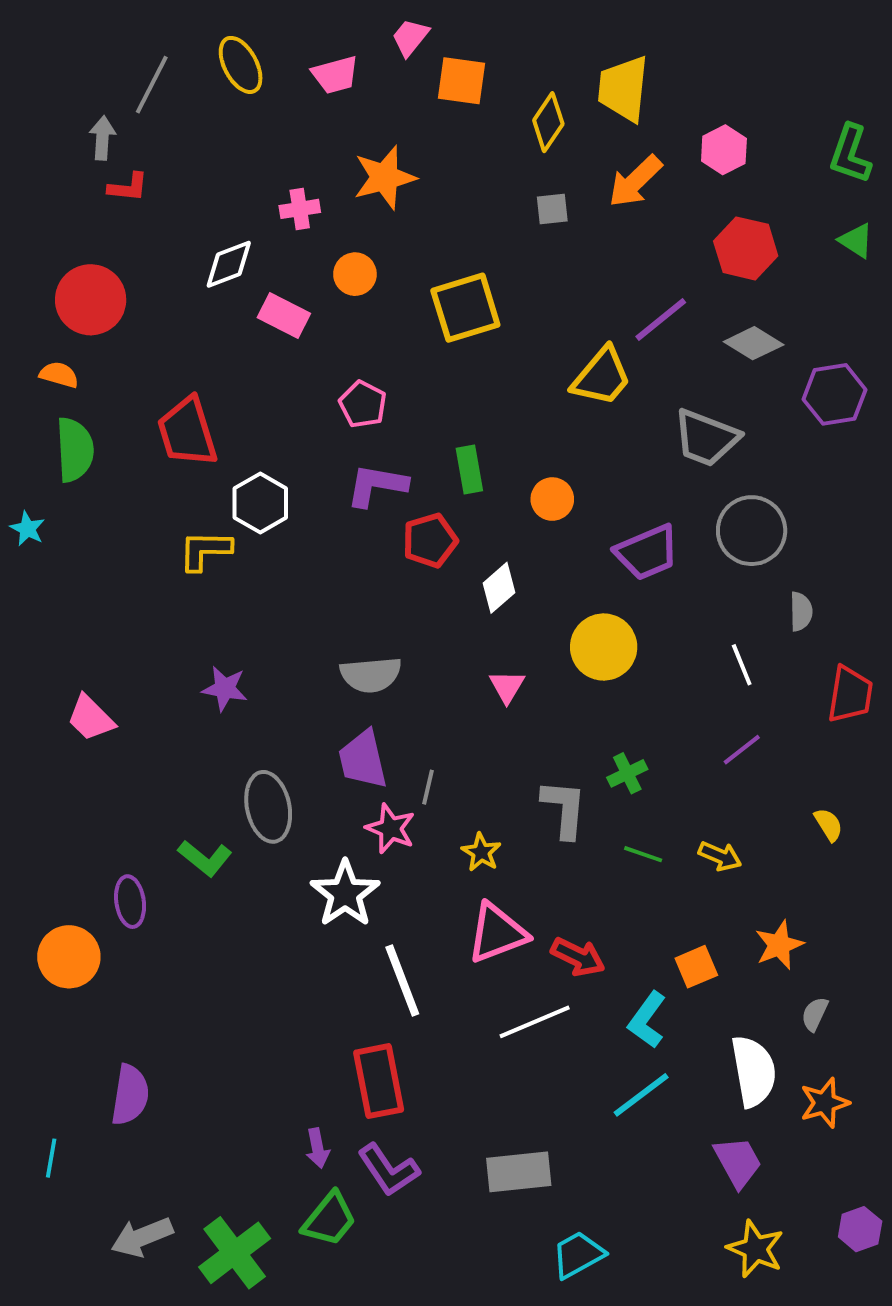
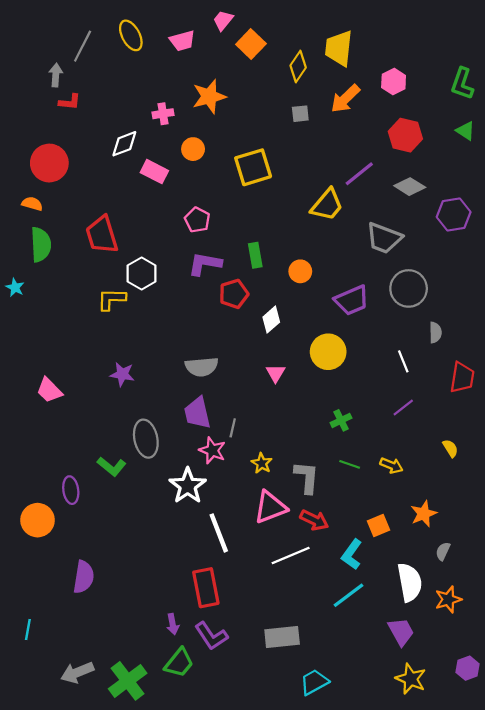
orange square: (462, 81) -> (251, 44), turned 36
gray L-shape: (564, 809) -> (307, 477), moved
purple semicircle: (130, 1095) -> (84, 577), moved

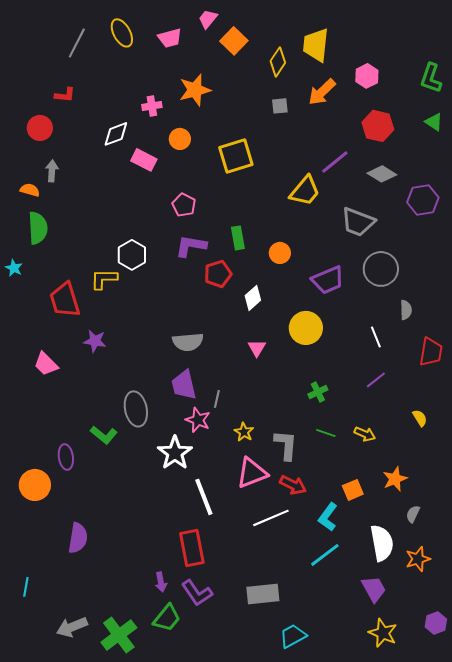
gray arrow: (56, 75) -> (52, 171), moved
red circle: (49, 163) -> (40, 128), moved, size x0.7
red trapezoid: (102, 235) -> (65, 300), moved
purple star: (122, 374) -> (95, 341), moved

